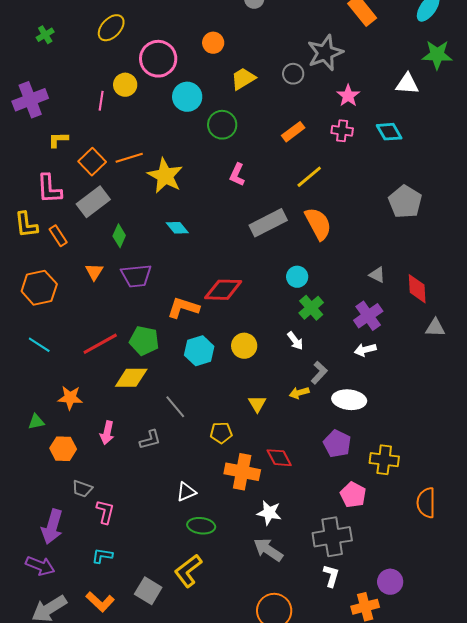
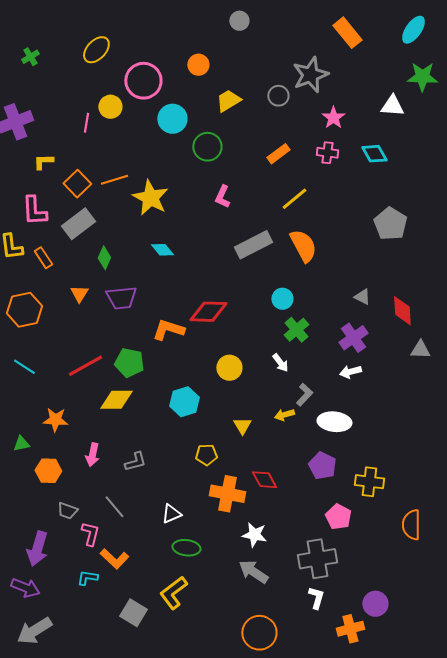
cyan hexagon: (199, 351) -> (184, 402), moved
gray line: (175, 407) -> (114, 507), moved
orange L-shape: (100, 602) -> (114, 559), moved

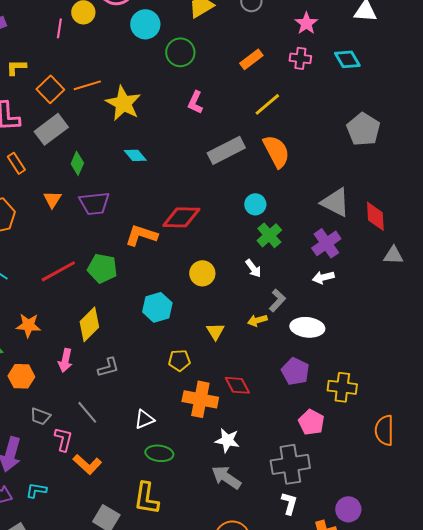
gray triangle: (362, 297) -> (335, 202), size x1.8
yellow diamond: (116, 400) -> (89, 324), moved, turned -44
cyan L-shape: (87, 578) -> (36, 490), moved
yellow L-shape: (173, 593) -> (146, 498), turned -44

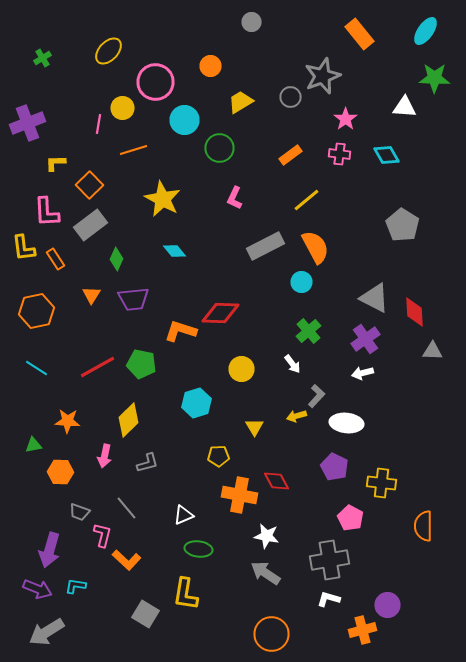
orange line: (87, 85) -> (134, 150), moved
cyan circle: (255, 204) -> (302, 282), moved
white L-shape: (289, 503) -> (328, 599), turned -90

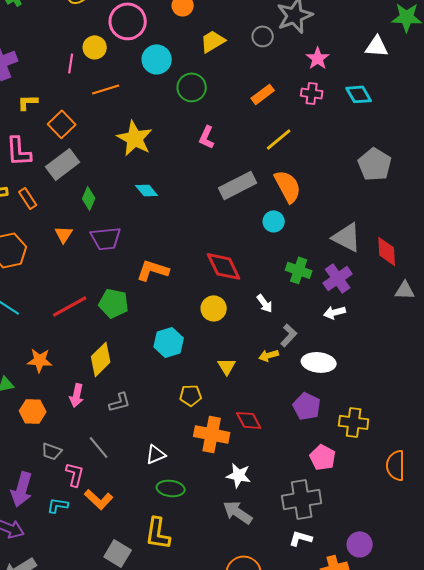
red diamond: (220, 313) -> (224, 266), moved, turned 63
green cross: (308, 331) -> (299, 270), moved, turned -30
cyan L-shape: (76, 586) -> (58, 505), moved

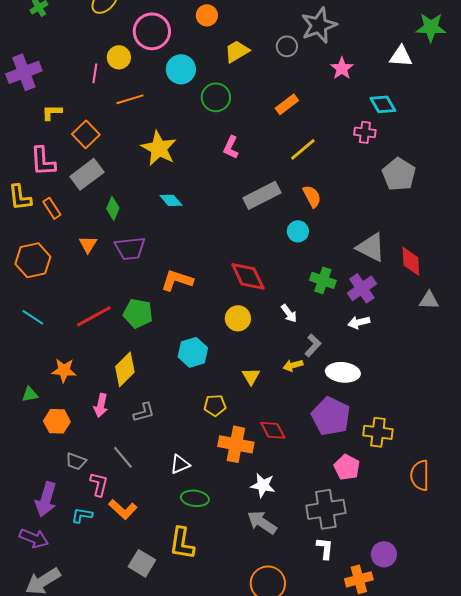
pink cross: (312, 93) -> (365, 132), moved
orange semicircle: (288, 186) -> (312, 196), size x0.7
purple pentagon: (307, 406) -> (331, 416), size x1.4
white L-shape: (301, 538) -> (325, 548), turned 80

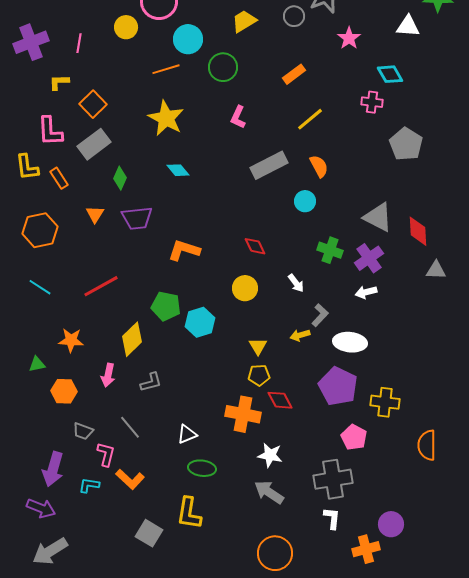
pink line: (95, 73) -> (79, 43), moved
orange line: (130, 99) -> (166, 69), moved
red diamond: (248, 276) -> (255, 246), size x0.6
green pentagon: (138, 313) -> (166, 306), moved
yellow pentagon: (215, 405) -> (259, 375), moved

